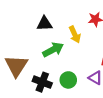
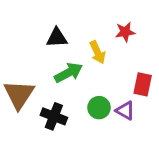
green circle: (68, 80) -> (99, 108), moved

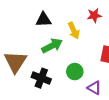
purple triangle: (125, 111) -> (94, 88), moved

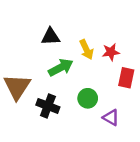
red star: (94, 15) -> (111, 52), moved

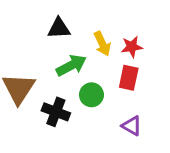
red rectangle: (126, 78) -> (129, 78), moved
green circle: (88, 98) -> (91, 95), moved

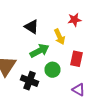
black triangle: (59, 28) -> (32, 27), turned 35
red star: (132, 47) -> (74, 20), moved

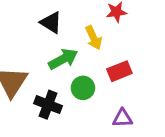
red rectangle: (76, 59) -> (119, 71), turned 56
purple triangle: (78, 90) -> (122, 118), turned -32

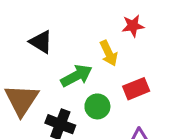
black triangle: (51, 23) -> (41, 42), moved

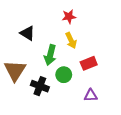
red star: (133, 26) -> (69, 17), moved
green arrow: (76, 76) -> (50, 55), turned 132

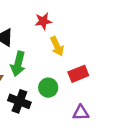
red star: (69, 17) -> (43, 21), moved
green arrow: (50, 55) -> (18, 64), moved

